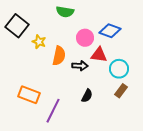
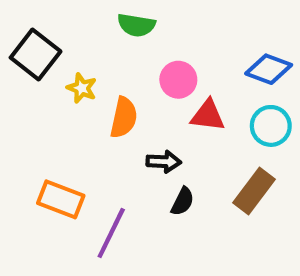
blue diamond: (110, 31) -> (269, 69), moved
black arrow: (80, 66) -> (164, 162), moved
cyan circle: (119, 69) -> (271, 126), moved
brown rectangle: (121, 91) -> (254, 191), size x1.5

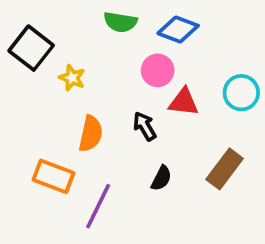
blue diamond: (269, 69) -> (178, 29), moved
orange semicircle: (124, 118) -> (91, 134), moved
cyan circle: (271, 126) -> (241, 93), moved
black arrow: (164, 162) -> (145, 126), moved, turned -124

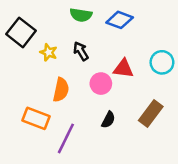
pink circle: (158, 70) -> (101, 84), moved
black arrow: (145, 126) -> (81, 51), moved

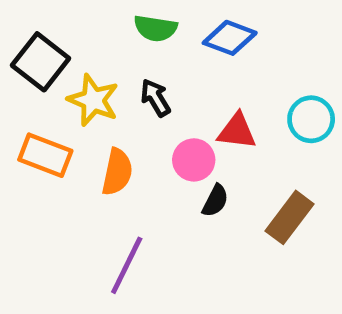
yellow star: (48, 52) -> (93, 100), size x1.5
orange rectangle: (36, 118) -> (45, 155), moved
black semicircle: (108, 120) -> (215, 201), moved

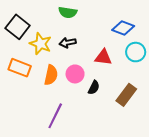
blue diamond: (230, 38) -> (123, 28), moved
black arrow: (155, 98) -> (68, 43), turned -70
pink circle: (194, 160) -> (75, 74), moved

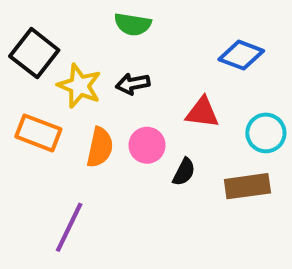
cyan circle: (136, 52) -> (266, 133), moved
brown rectangle: (126, 95) -> (247, 186), turned 45
purple line: (55, 116) -> (69, 227), moved

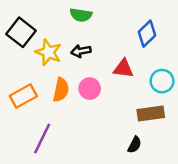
blue diamond: (241, 55) -> (147, 34), turned -65
orange rectangle: (38, 133) -> (23, 96), moved, turned -50
black semicircle: (184, 172) -> (135, 145), moved

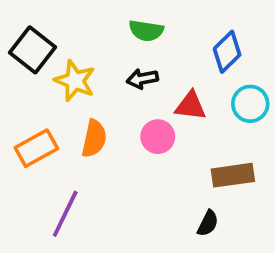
green semicircle: (81, 15) -> (146, 31), moved
black arrow: (81, 51) -> (142, 79), moved
cyan circle: (162, 81) -> (250, 104), moved
pink circle: (90, 89) -> (158, 137), moved

